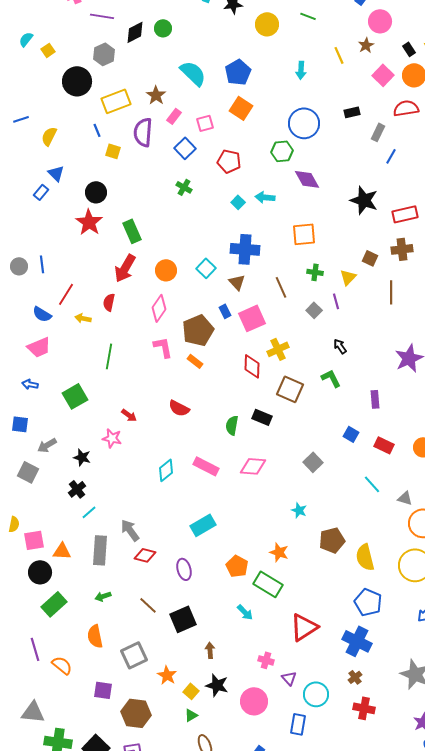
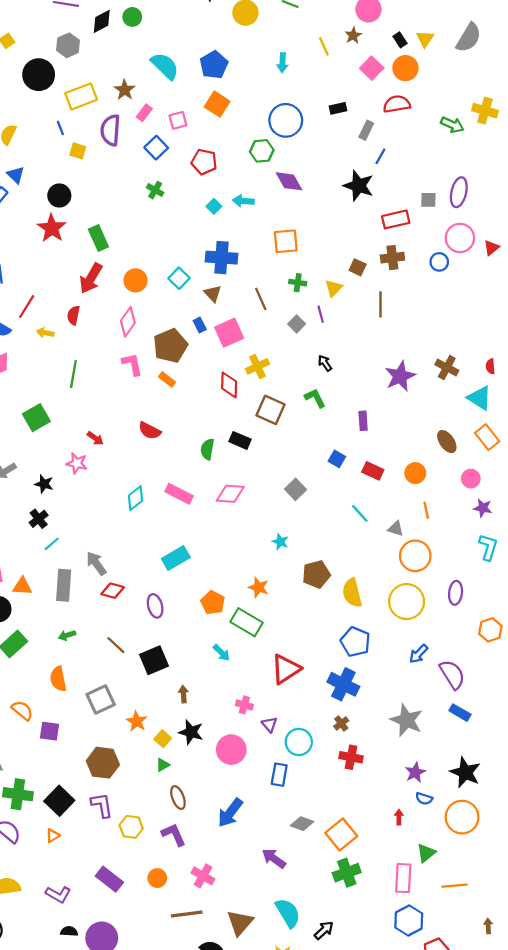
black star: (364, 200) -> (359, 186), moved
purple square: (103, 690) -> (49, 731), moved

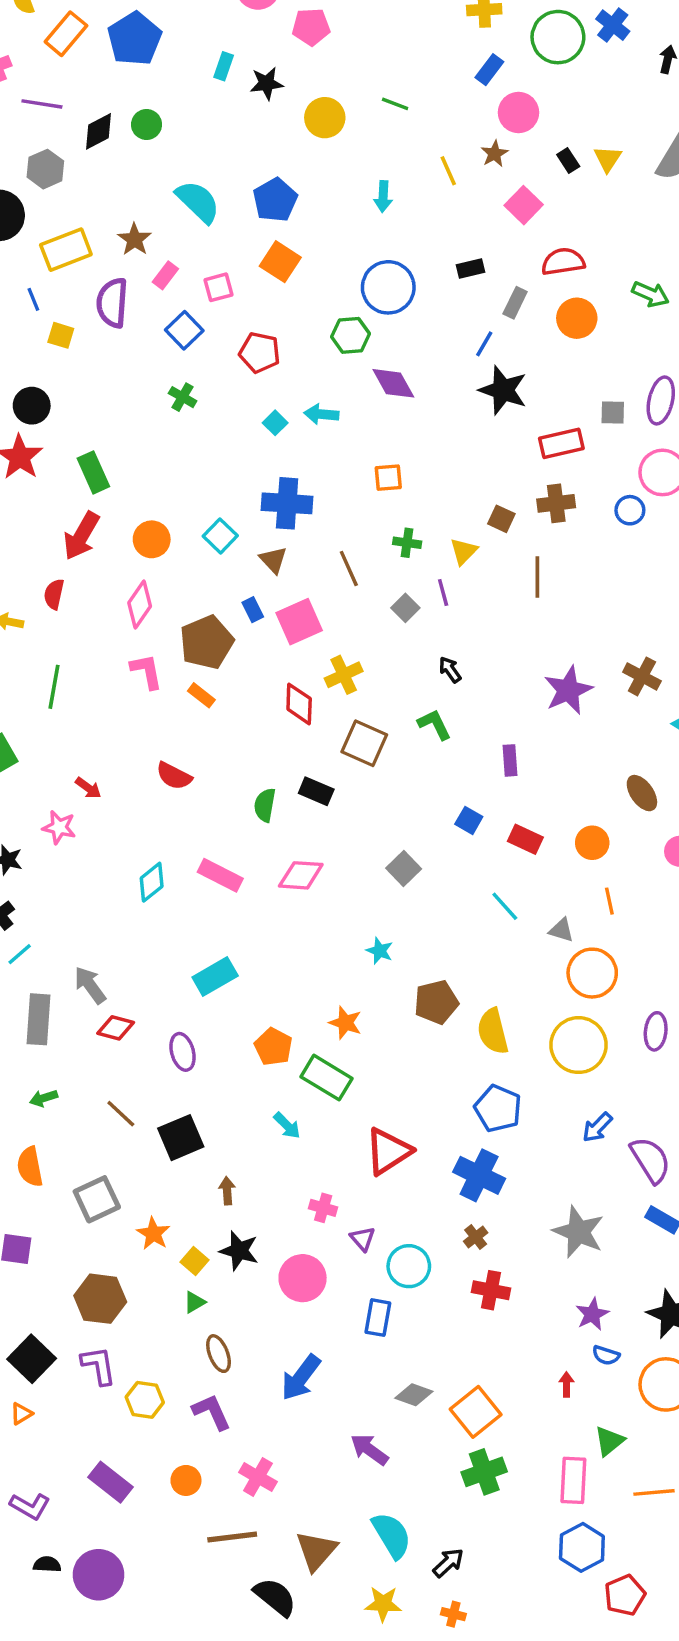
orange circle: (405, 68) -> (577, 318), moved
blue line: (380, 156) -> (484, 344), moved
orange square: (286, 241) -> (388, 478), size x0.7

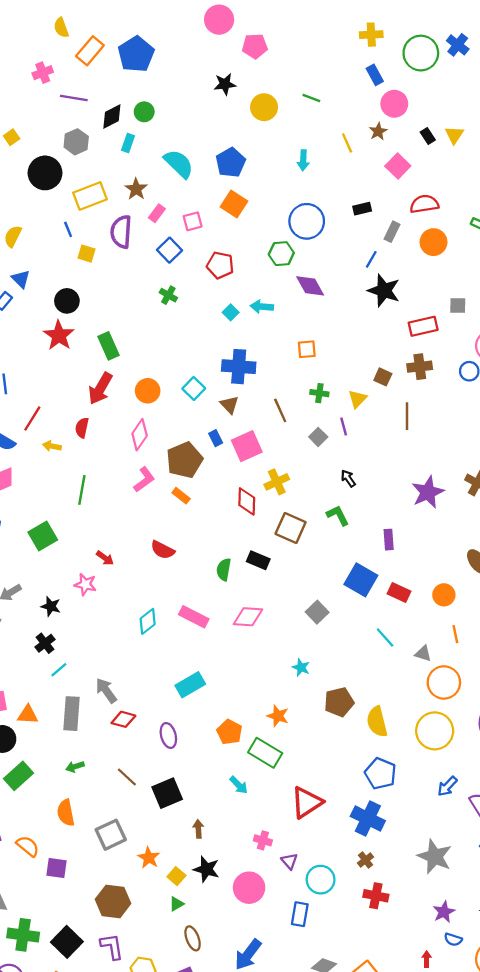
cyan rectangle: (224, 66) -> (128, 143), moved
blue rectangle: (489, 70) -> (375, 75), turned -66
pink L-shape: (147, 671) -> (144, 480), turned 65
blue square: (469, 820) -> (361, 580), size x1.8

